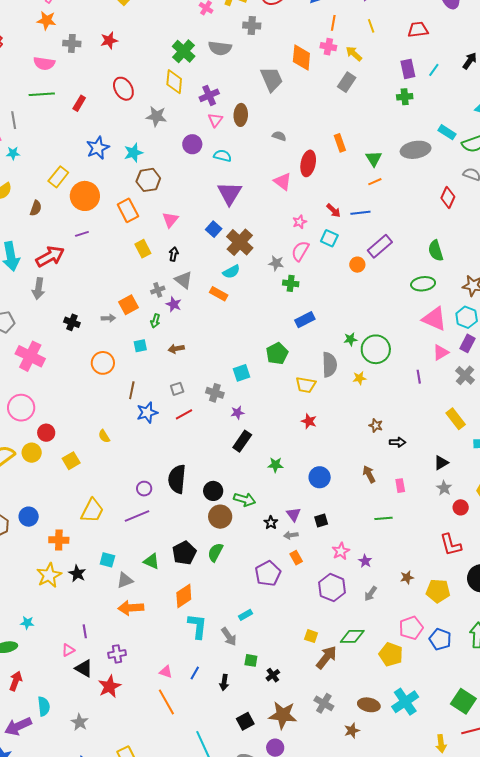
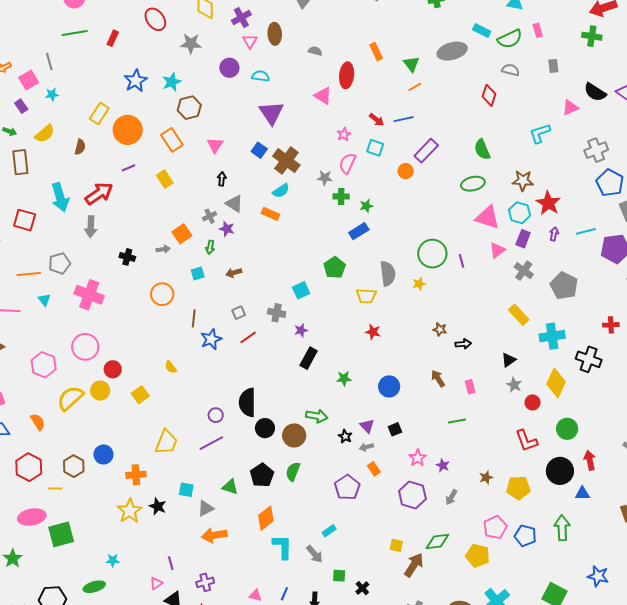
yellow rectangle: (143, 249) -> (165, 179), moved
green star: (350, 339) -> (366, 206), moved
purple line: (419, 377) -> (462, 261), moved
black circle: (213, 491) -> (265, 428), moved

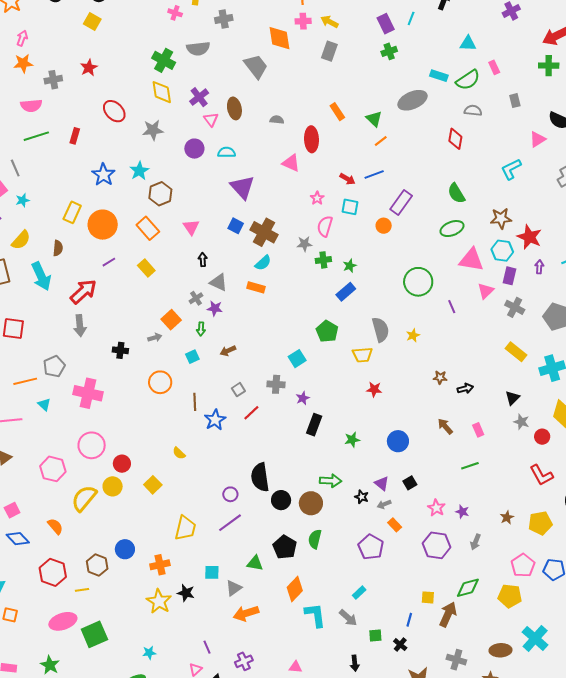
cyan arrow: (60, 197) -> (41, 276), moved
green circle: (432, 254) -> (418, 282), moved
blue line: (284, 594) -> (409, 620), moved

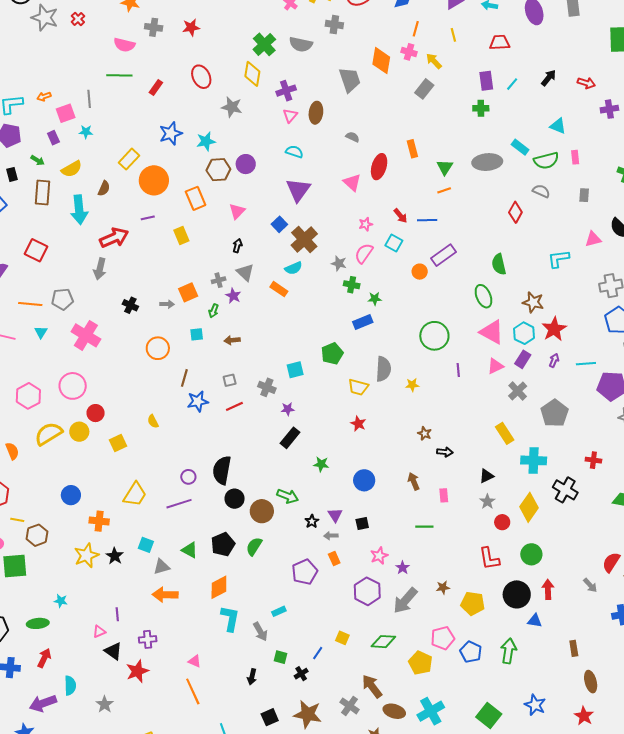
purple circle: (194, 149) -> (246, 164), moved
green ellipse: (452, 229) -> (483, 296), turned 70
gray arrow: (475, 542) -> (405, 601), size x1.8
brown hexagon: (97, 565) -> (37, 535), moved
brown arrow: (448, 614) -> (372, 686), moved, turned -80

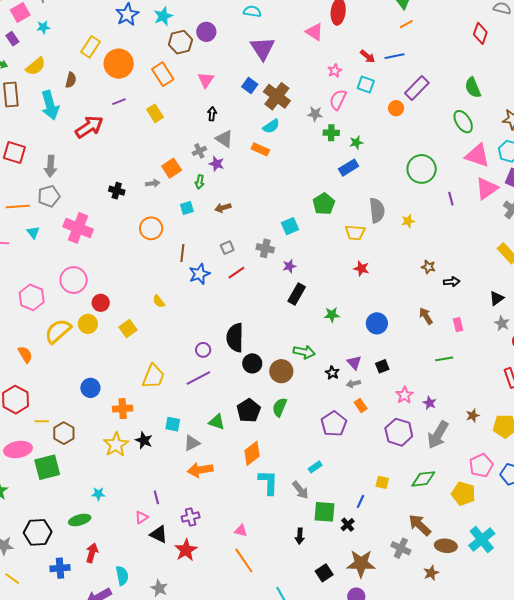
gray arrow: (100, 269) -> (51, 166), moved
pink triangle: (495, 366) -> (487, 188), size x1.4
green square: (280, 657) -> (325, 512), size x1.6

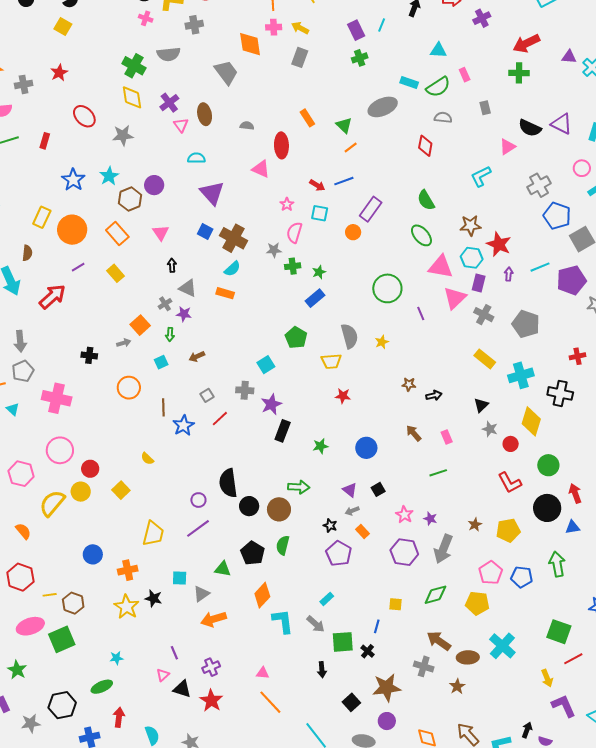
purple star: (289, 266) -> (271, 404), size x1.5
black star: (332, 373) -> (330, 526), moved

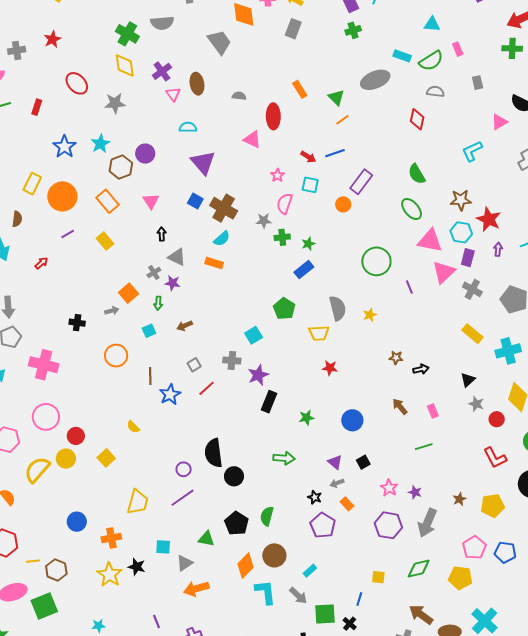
red arrow: (52, 297) -> (41, 263), size x0.5
brown circle: (279, 509) -> (274, 555), moved

